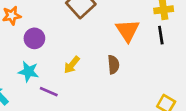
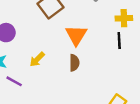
orange triangle: (128, 30) -> (76, 35), moved

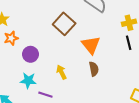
yellow arrow: (37, 59) -> (61, 72), turned 120

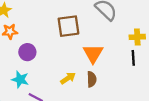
brown square: (64, 24) -> (68, 26), turned 30
yellow arrow: (61, 72) -> (68, 78), moved, turned 72

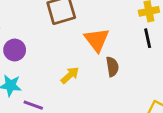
brown semicircle: (92, 79) -> (112, 67), moved

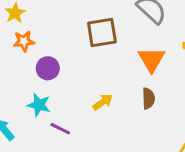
orange triangle: (97, 40) -> (152, 59), moved

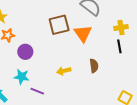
orange triangle: (152, 59) -> (83, 33), moved
yellow arrow: (103, 102) -> (64, 71), turned -152

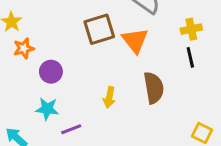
brown semicircle: (94, 66) -> (154, 88), size x1.5
yellow arrow: (64, 71) -> (109, 97), turned -64
purple line: (37, 91) -> (71, 129), turned -40

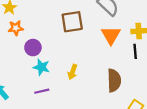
orange triangle: (135, 40) -> (111, 35), moved
brown semicircle: (154, 88) -> (114, 80), moved
cyan star: (47, 109) -> (41, 67), moved

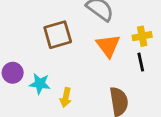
cyan star: (41, 67) -> (40, 84), moved

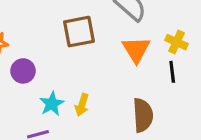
yellow cross: (142, 36) -> (177, 42), turned 30
cyan star: (40, 84) -> (52, 104), moved, turned 30

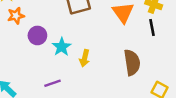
cyan star: (52, 104) -> (62, 47), moved

